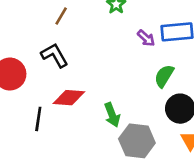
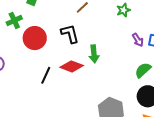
green arrow: (112, 115) -> (94, 54), moved

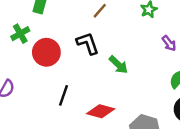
green arrow: (94, 54) -> (118, 65), turned -36
red diamond: (72, 66) -> (101, 111), moved

